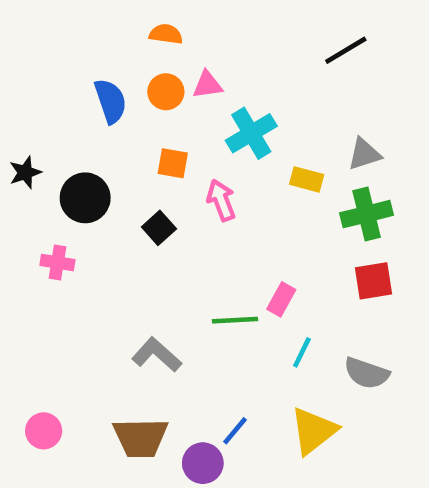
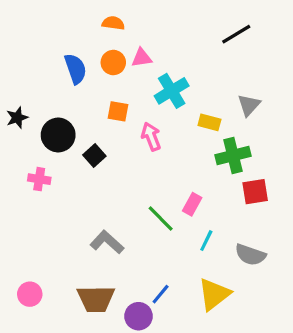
gray triangle: (364, 154) -> (249, 105), turned -30
green cross: (367, 214) -> (233, 155), moved
black square: (159, 228) -> (94, 155), moved
green line: (235, 320) -> (161, 219), turned 48

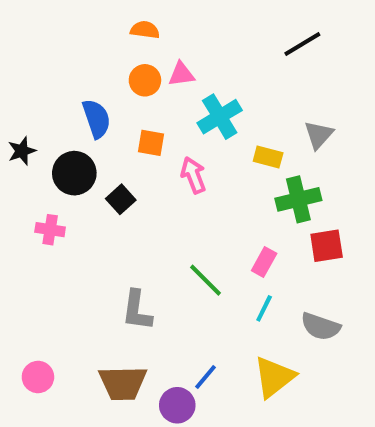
blue semicircle: (75, 69) -> (97, 119), moved
pink rectangle: (192, 204) -> (264, 262), moved
gray L-shape: (107, 242) -> (137, 310), turned -124

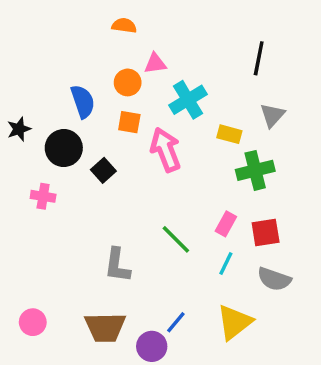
black line: (302, 44) -> (259, 58), moved, turned -48
orange circle: (145, 80) -> (128, 82), moved
pink arrow: (193, 175) -> (166, 150), size x1.4
red square: (327, 246) -> (266, 233), moved

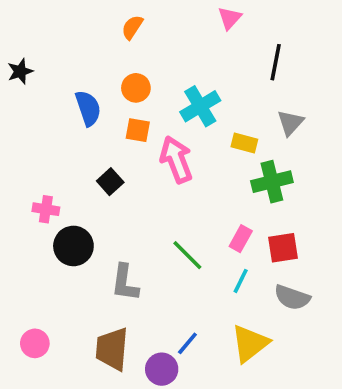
orange semicircle: (124, 26) -> (132, 27), turned -65
pink triangle: (155, 64) -> (230, 18), moved, turned -40
black star: (19, 129) -> (20, 71), moved
black circle: (64, 148) -> (73, 246), moved
brown trapezoid: (105, 327) -> (112, 349), turned 96

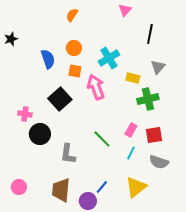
black square: (110, 182) -> (60, 99), size x1.6

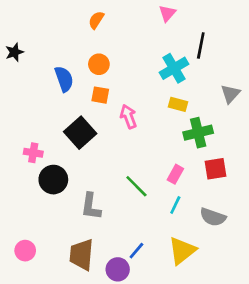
cyan cross: (109, 58) -> (174, 68), moved
gray triangle: (158, 67) -> (230, 94), moved
pink arrow: (96, 87) -> (128, 117), size x0.7
red square: (154, 135) -> (216, 169), moved

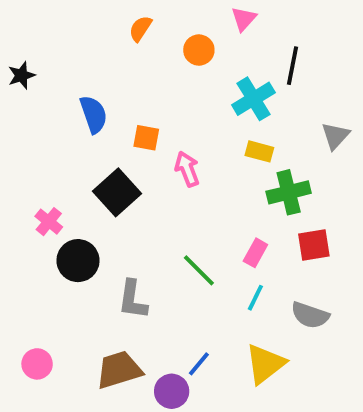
orange circle: (99, 64) -> (199, 50), moved
pink cross: (33, 153) -> (49, 222), turned 30
brown trapezoid: (81, 255) -> (119, 370), turned 68

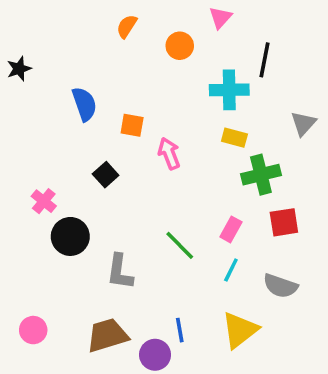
cyan cross: (253, 99) -> (229, 90), turned 30
black square: (117, 192) -> (106, 175), size x0.6
blue line: (199, 364) -> (180, 330), turned -50

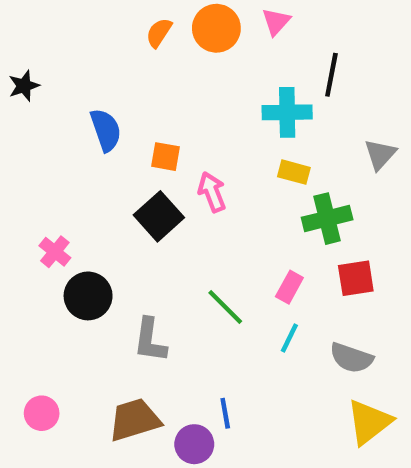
orange circle: (180, 46) -> (216, 28), moved, size x1.4
black square: (106, 175) -> (159, 216), moved, size x1.5
yellow triangle: (240, 330) -> (369, 422), moved

